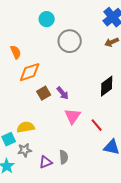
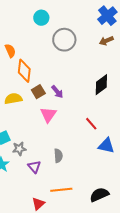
orange diamond: (30, 72) -> (24, 71), turned -65
pink triangle: (73, 116) -> (48, 115), moved
yellow semicircle: (26, 127) -> (13, 99), moved
purple triangle: (46, 162) -> (34, 167), moved, turned -48

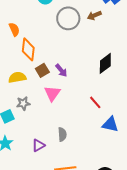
brown arrow: (106, 41) -> (94, 15), moved
gray star: (19, 149) -> (23, 103), moved
purple triangle: (34, 167) -> (38, 145), turned 40

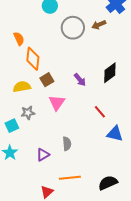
purple arrow: (61, 70) -> (80, 80), moved

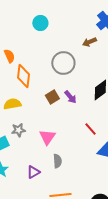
gray circle: (73, 28) -> (63, 63), moved
brown square: (47, 80) -> (52, 97), moved
pink triangle: (57, 103) -> (47, 137), moved

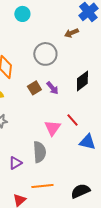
pink triangle: (47, 137) -> (52, 128), moved
gray semicircle: (57, 161) -> (39, 152), size x1.5

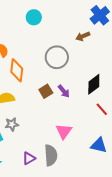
red line: (72, 120) -> (102, 109), moved
purple triangle: (15, 163) -> (29, 158), moved

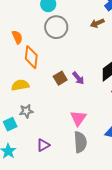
gray circle: (57, 57) -> (56, 27), moved
gray semicircle: (51, 155) -> (80, 142), moved

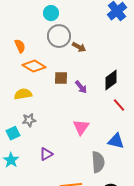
brown arrow: (97, 23) -> (79, 47), moved, turned -128
orange diamond: (31, 57) -> (34, 66), turned -65
brown square: (60, 78) -> (61, 78), moved, turned 32
gray semicircle: (80, 142) -> (98, 162), moved

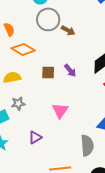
brown square: (61, 78) -> (48, 72), moved
pink triangle: (81, 127) -> (60, 110), moved

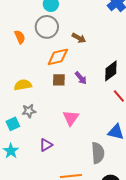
gray circle: (48, 19) -> (47, 27), moved
orange diamond: (23, 49) -> (58, 57), moved, turned -45

